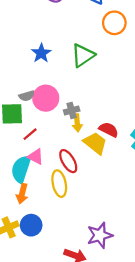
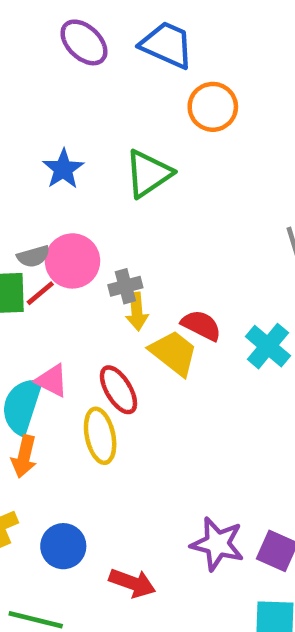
red line: (30, 134) -> (40, 293), moved
blue circle: (31, 225) -> (63, 546), moved
purple star: (100, 235) -> (217, 544), moved, turned 30

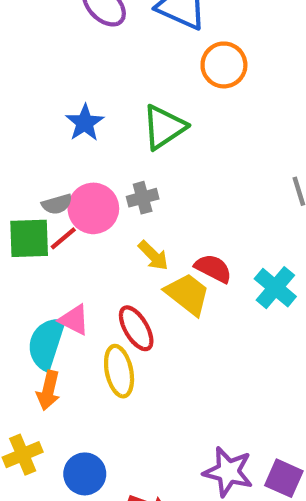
gray cross: (125, 286) -> (143, 198), moved
yellow arrow: (137, 312) -> (153, 256), turned -40

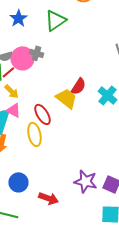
gray cross: (143, 198) -> (36, 53), moved, turned 32
yellow arrow: (153, 256) -> (11, 91), moved
red semicircle: (213, 268) -> (78, 86), turned 96

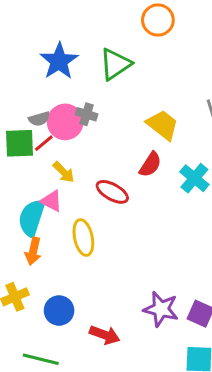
blue star: (18, 18) -> (59, 61), size x1.4
yellow arrow: (11, 91) -> (64, 172), moved
yellow trapezoid: (66, 98) -> (162, 125), moved
red ellipse: (42, 114) -> (112, 192), moved, turned -30

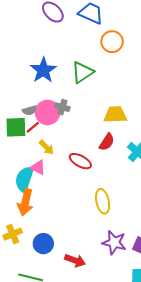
yellow trapezoid: (162, 125) -> (115, 115), turned -40
yellow ellipse: (83, 238) -> (103, 201), moved
orange arrow: (33, 251) -> (25, 202), size x1.4

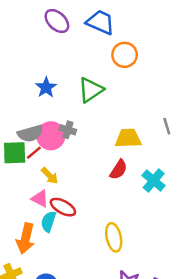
blue star: (43, 70) -> (46, 87), size x0.7
gray semicircle: (30, 110) -> (30, 133), size x1.5
red ellipse: (80, 161) -> (63, 207), moved
cyan semicircle: (24, 179) -> (48, 222), moved, size x0.7

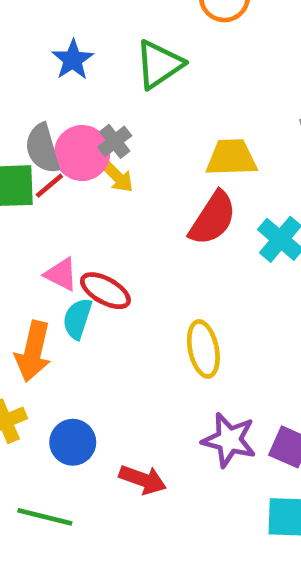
gray cross: (68, 130) -> (115, 141), turned 35
gray semicircle: (30, 133) -> (42, 148), turned 90
red semicircle: (119, 170) -> (213, 218), size x1.4
yellow arrow: (50, 176) -> (117, 176), moved

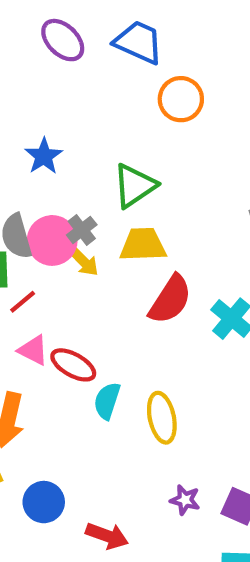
green triangle: (159, 64) -> (134, 186), moved
yellow trapezoid: (231, 158) -> (143, 245), moved
red line: (49, 186) -> (23, 302), moved
cyan semicircle: (77, 319) -> (107, 401), moved
purple star: (229, 440) -> (185, 500), size x0.6

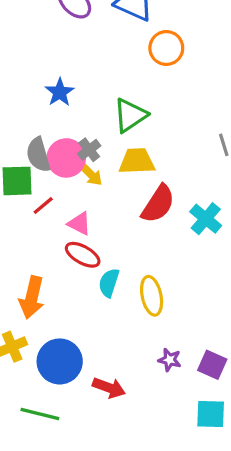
pink triangle: (33, 350) -> (79, 224), moved
blue circle: (44, 502) -> (60, 361), size x1.4

